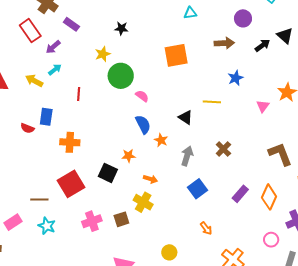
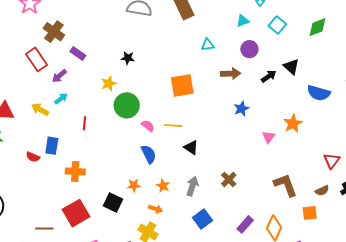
cyan triangle: (190, 13) -> (208, 45), moved
yellow line: (212, 102) -> (173, 126), moved
orange star: (161, 140) -> (163, 186), moved

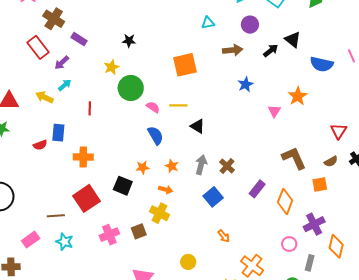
red semicircle: (33, 157) -> (40, 145), turned -40
brown cross: (229, 179) -> (227, 166), moved
purple rectangle: (245, 224) -> (257, 189), moved

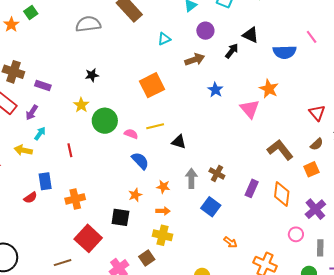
pink triangle: (274, 111) -> (250, 109), size x1.5

